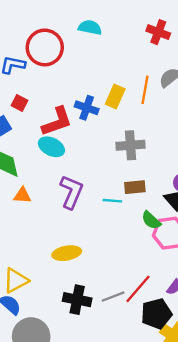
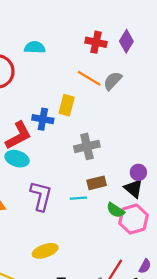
orange line: (145, 90) -> (89, 78), moved, turned -60

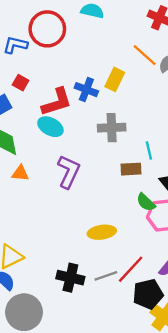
gray cross: (87, 146) -> (112, 128), moved
cyan line: (78, 198) -> (149, 151), moved, turned 70
yellow ellipse: (45, 251) -> (102, 232), moved

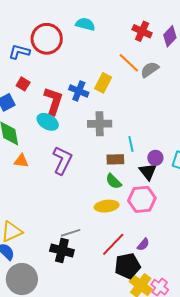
red L-shape: (57, 102) -> (53, 101), turned -56
green semicircle: (146, 202) -> (114, 181), moved
yellow ellipse: (102, 232) -> (107, 206), moved
gray line: (106, 276) -> (71, 233), moved

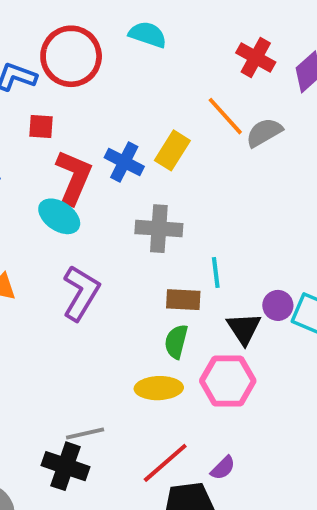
red square: (23, 84) -> (41, 127), moved, turned -32
purple circle: (155, 158) -> (278, 305), moved
green semicircle: (114, 181) -> (176, 342), turned 54

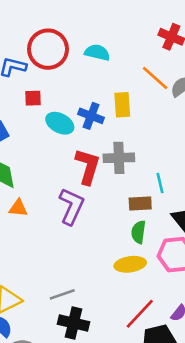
cyan semicircle: (148, 35) -> (97, 52), moved
yellow rectangle: (172, 150) -> (122, 105), turned -30
red L-shape: (74, 177) -> (88, 166), moved
cyan ellipse: (59, 216) -> (60, 123), moved
gray line: (85, 434) -> (62, 294), moved

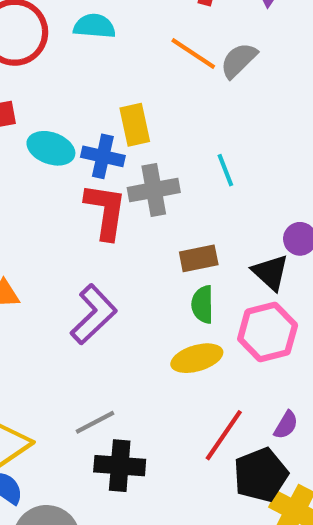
yellow rectangle: (122, 105) -> (135, 125), moved
blue cross: (91, 116) -> (103, 156), moved
cyan line: (160, 183) -> (225, 170), moved
purple L-shape: (71, 206) -> (94, 314), moved, turned 30

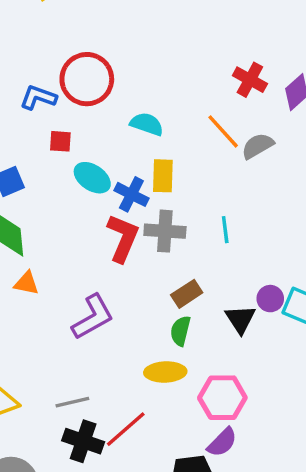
cyan semicircle: (94, 26) -> (147, 124), moved
brown rectangle: (199, 258) -> (187, 294), turned -36
pink hexagon: (268, 332) -> (222, 398), moved
purple semicircle: (286, 425) -> (222, 442), size x1.4
red line: (224, 435) -> (126, 429), moved

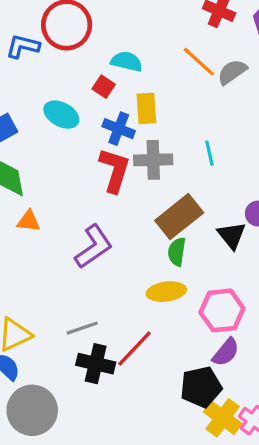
red square: (60, 141) -> (104, 87), moved, turned 35
cyan ellipse: (92, 178) -> (61, 115), moved
brown rectangle: (187, 294) -> (179, 217), size x1.6

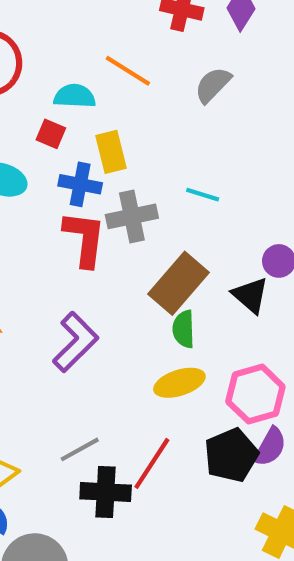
orange line: (199, 62) -> (128, 71), moved
cyan line: (209, 153) -> (203, 195), turned -50
black pentagon: (201, 387) -> (231, 455), moved

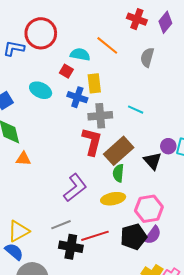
gray semicircle: (213, 85) -> (147, 57), turned -36
red L-shape: (85, 239) -> (92, 141), moved
purple L-shape: (75, 342) -> (75, 188), moved
red line: (152, 463) -> (95, 236), turned 32

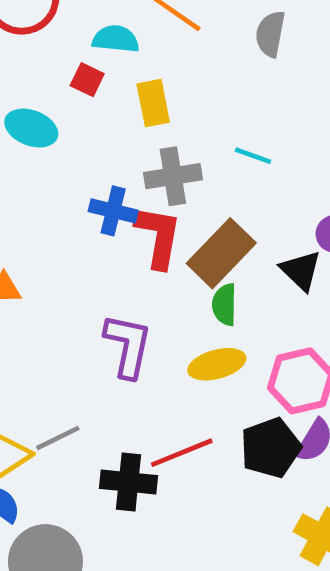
blue cross: (77, 97) -> (113, 211), moved
purple L-shape: (75, 188) -> (128, 346), turned -36
gray line: (61, 225) -> (58, 438), moved

